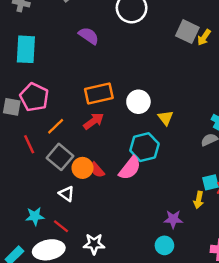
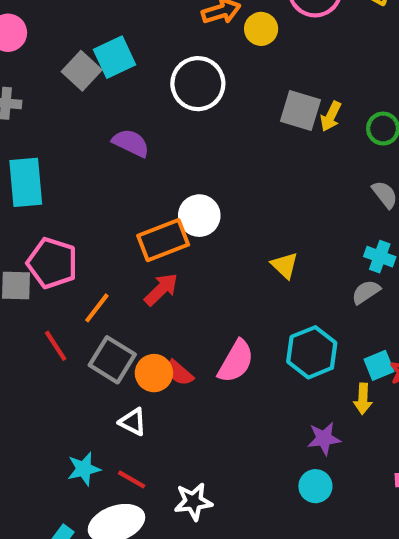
white circle: (138, 102) -> (199, 216), moved
cyan hexagon: (144, 147) -> (312, 352), moved

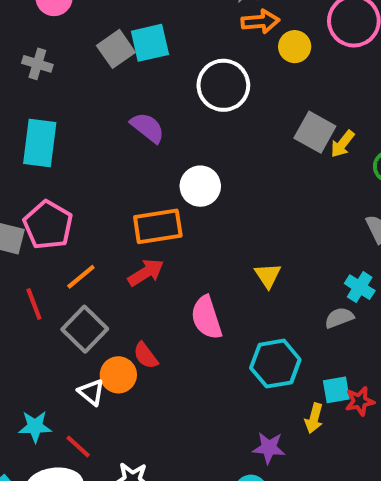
white circle: (199, 216) -> (200, 186), moved
pink semicircle: (236, 361) -> (206, 318), moved, turned 120
orange circle: (154, 373) -> (118, 375), moved

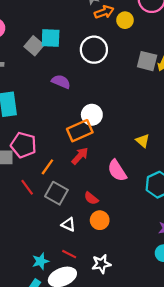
cyan square: (150, 43) -> (51, 38), turned 30
white circle: (200, 186) -> (92, 115), moved
orange circle: (118, 375) -> (100, 220), moved
cyan star: (35, 427) -> (41, 261), moved

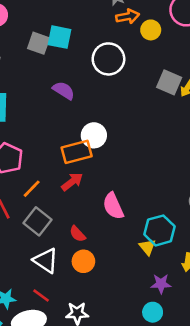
gray square: (34, 46) -> (39, 43), turned -30
yellow triangle: (143, 141) -> (147, 247), moved
white triangle: (68, 224) -> (46, 261), size x1.5

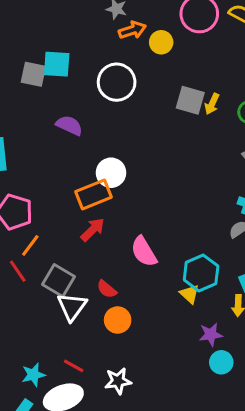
orange line: (32, 189) -> (30, 245), moved
white triangle: (46, 261) -> (72, 307), moved, turned 40
cyan circle: (153, 312) -> (221, 362), moved

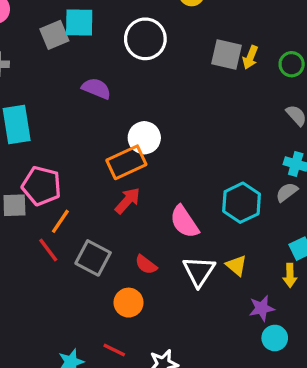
gray square: (33, 74) -> (54, 35), turned -32
cyan hexagon: (201, 273) -> (242, 203), moved
white triangle: (72, 307) -> (199, 271), moved
orange circle: (118, 320) -> (129, 303), moved

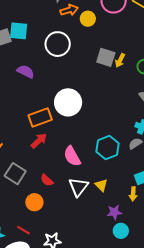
white circle: (144, 138) -> (68, 102), moved, size x1.4

